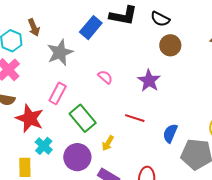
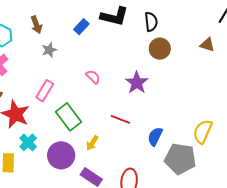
black semicircle: (160, 19) -> (151, 22), turned -126
brown arrow: (34, 28) -> (36, 25), moved
blue rectangle: (91, 28) -> (81, 27), size x0.7
gray star: (60, 52) -> (49, 50), size x0.6

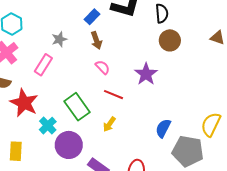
brown arrow: (36, 25) -> (96, 40), moved
pink rectangle: (45, 91) -> (43, 65), moved
red line: (120, 119) -> (114, 95), moved
cyan cross: (28, 142) -> (48, 126), moved
yellow arrow: (92, 143) -> (109, 124), moved

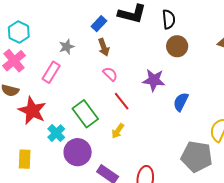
purple star: (146, 74) -> (154, 80), turned -30
red line: (114, 95) -> (122, 101), turned 30
blue semicircle: (163, 128) -> (181, 102), moved

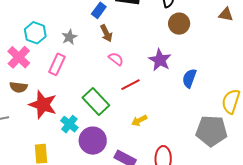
cyan hexagon: (19, 32) -> (35, 33), moved
purple star: (154, 80) -> (160, 60), turned 30
red line: (122, 101) -> (130, 85), turned -72
yellow arrow: (118, 131) -> (139, 120), moved, turned 35

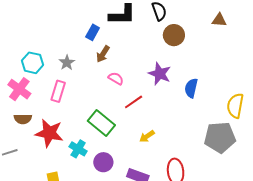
brown arrow: (106, 33) -> (103, 54), turned 66
purple circle: (93, 141) -> (103, 162), size x0.7

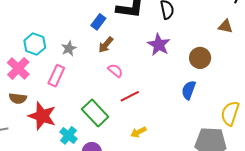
brown circle: (174, 35) -> (200, 58), moved
purple star: (160, 74) -> (159, 45), moved

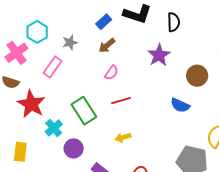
pink semicircle: (115, 71) -> (111, 73), turned 77
blue semicircle: (189, 90) -> (180, 105), turned -96

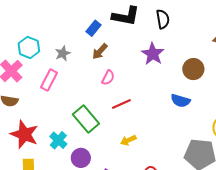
red star: (31, 104) -> (24, 134), moved

